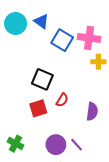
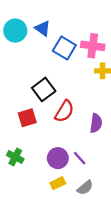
black square: (42, 79) -> (44, 89), turned 30
red semicircle: (62, 100) -> (64, 111), size x1.5
red square: (38, 108) -> (27, 118), moved

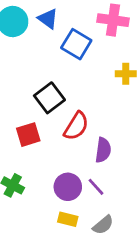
pink cross: (93, 46) -> (113, 20), moved
purple semicircle: (96, 123) -> (103, 150), moved
yellow rectangle: (58, 183) -> (68, 219), turned 40

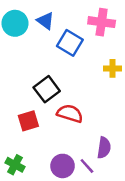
red semicircle: (76, 126) -> (70, 114), turned -105
purple semicircle: (103, 150) -> (104, 148), moved

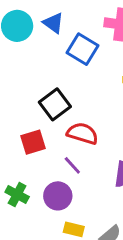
purple circle: (63, 166) -> (58, 196), moved
purple line: (87, 166) -> (72, 165), moved

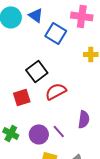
red semicircle: (82, 133) -> (56, 91), turned -45
purple line: (72, 165) -> (59, 131), moved

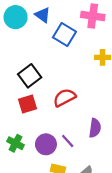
black square: (37, 71) -> (30, 76), moved

